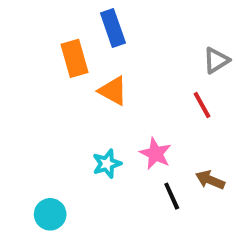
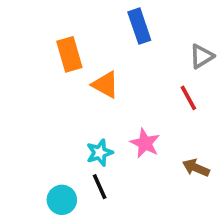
blue rectangle: (113, 28) -> (139, 26), moved
black line: (172, 196) -> (100, 187), moved
cyan circle: (50, 214) -> (62, 200), moved

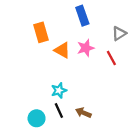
pink star: (145, 143) -> (86, 48), moved, turned 30
brown arrow: (196, 168) -> (83, 113), moved

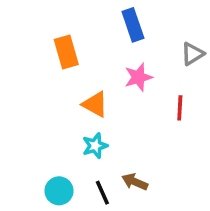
orange triangle: (62, 50) -> (95, 104), moved
red line: (111, 58) -> (180, 108), moved, turned 32
black line: (59, 110) -> (102, 193), moved

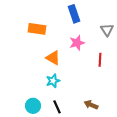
orange rectangle: (66, 52) -> (37, 29), turned -66
gray triangle: (192, 54) -> (107, 30), turned -32
brown arrow: (135, 182) -> (91, 105), moved

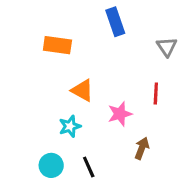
pink star: (77, 43) -> (120, 114), moved
cyan star: (53, 81) -> (70, 126), moved
brown arrow: (91, 105) -> (142, 148), moved, turned 88

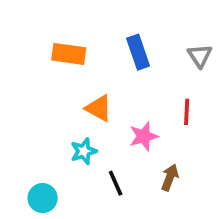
blue rectangle: (115, 22) -> (138, 52), moved
cyan circle: (51, 165) -> (43, 198), moved
black line: (89, 167) -> (116, 183), moved

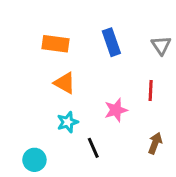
orange triangle: (99, 108) -> (65, 83), moved
brown arrow: (170, 177) -> (155, 143), moved

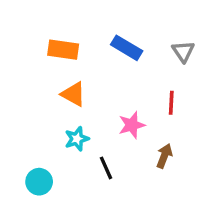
blue rectangle: (111, 42) -> (127, 48), turned -40
brown arrow: (155, 143) -> (164, 156), moved

